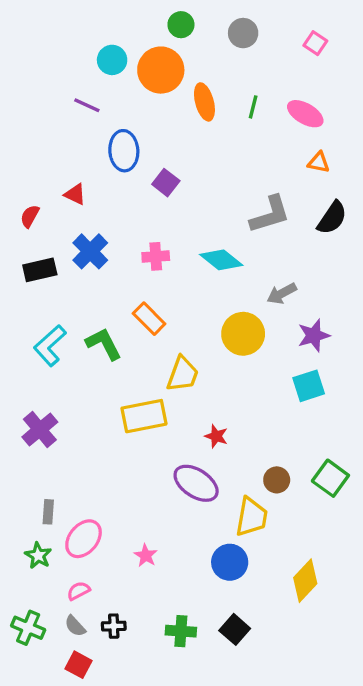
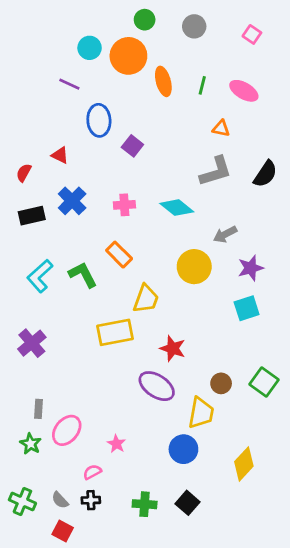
orange triangle: (319, 162) -> (221, 128), moved
red star: (216, 436) -> (173, 348), size x1.4
pink semicircle: (78, 591) -> (92, 472), moved

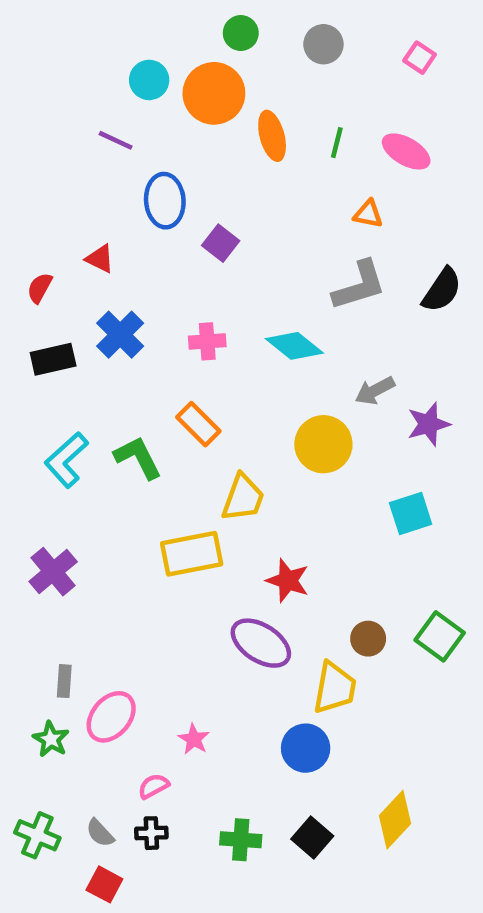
purple star: (251, 268) -> (428, 424), moved
yellow diamond: (244, 464) -> (395, 820), moved

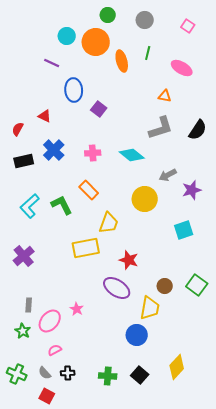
green line: (337, 143) -> (148, 53), moved
pink star: (194, 739) -> (77, 309), moved
pink semicircle: (154, 786) -> (55, 350), moved

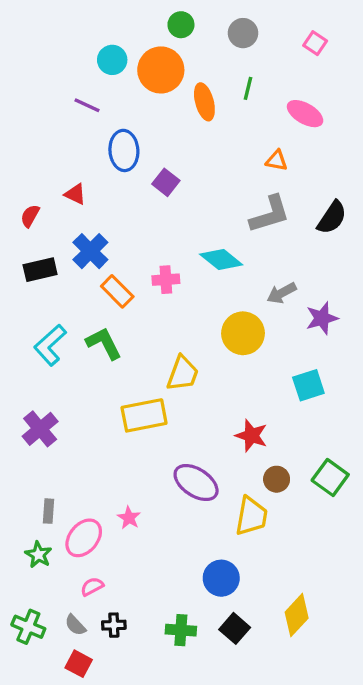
pink cross: (93, 153) -> (166, 280), moved
orange rectangle: (89, 190) -> (117, 291), moved
red star: (129, 260) -> (251, 436), moved
blue circle: (137, 335) -> (221, 578), moved

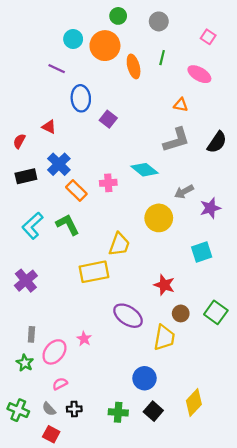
pink square: (315, 43) -> (208, 37), moved

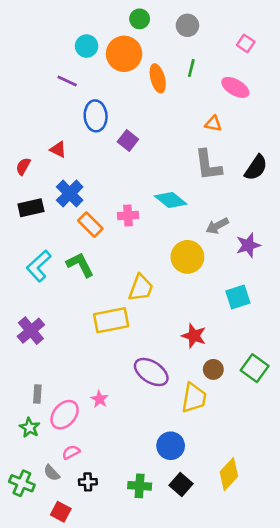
gray L-shape: (176, 140) -> (208, 165), turned 100
gray semicircle: (49, 409) -> (52, 473), moved

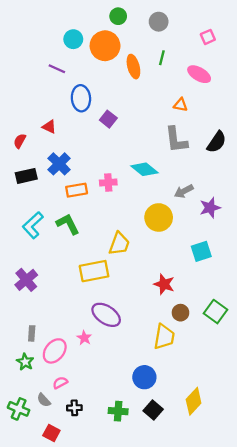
pink square: (246, 43) -> (208, 37), turned 32
orange rectangle: (90, 225) -> (77, 190), turned -55
purple ellipse: (151, 372) -> (106, 315), moved

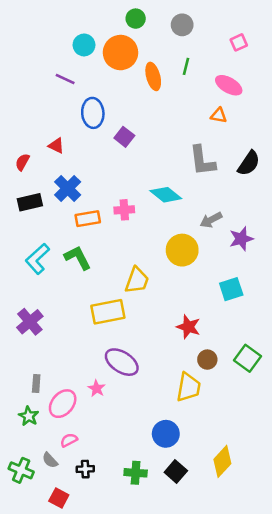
orange triangle: (180, 105) -> (219, 115), moved

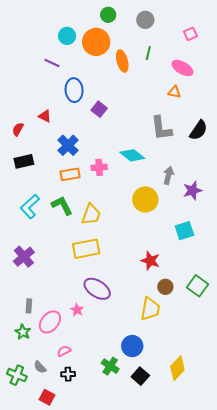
blue cross: (68, 188) -> (68, 145), moved
gray arrow: (211, 220) -> (168, 175), turned 132
yellow trapezoid: (137, 280) -> (91, 215), moved
pink semicircle: (69, 440) -> (64, 351), moved
green cross: (136, 473) -> (110, 366), moved, turned 30

